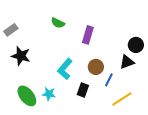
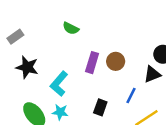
purple rectangle: (88, 35) -> (92, 63), moved
brown circle: (96, 67) -> (116, 61), moved
cyan L-shape: (65, 69) -> (59, 84), moved

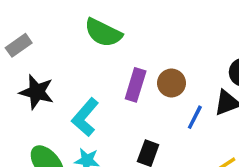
green semicircle: (71, 28) -> (103, 33), size x1.5
blue line: (131, 96) -> (195, 117), moved

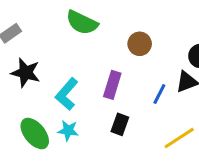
brown circle: (171, 83) -> (140, 44), moved
purple rectangle: (136, 85) -> (112, 85), moved

